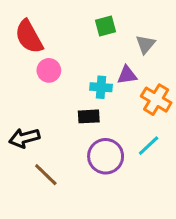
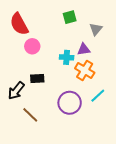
orange cross: (156, 100) -> (85, 70), moved
black rectangle: (89, 116) -> (37, 79), moved
black arrow: (24, 138) -> (16, 91), turned -36

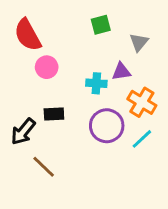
orange cross: (85, 70) -> (142, 102), moved
purple circle: (70, 103) -> (107, 126), moved

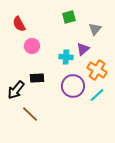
red semicircle: (28, 35) -> (19, 24), size x0.7
purple triangle: (121, 72) -> (83, 49), turned -32

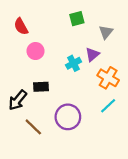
cyan cross: (66, 57) -> (73, 63), turned -32
purple circle: (73, 86) -> (68, 117), moved

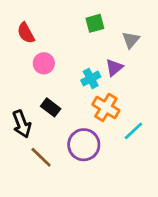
orange cross: (108, 78) -> (106, 107), moved
black rectangle: (41, 87) -> (51, 107), turned 40
black arrow: (18, 100) -> (22, 124), turned -60

